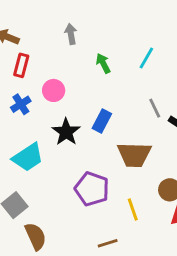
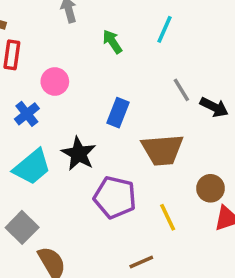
blue cross: (21, 104) -> (27, 114), moved
black star: (66, 132) -> (79, 154), moved

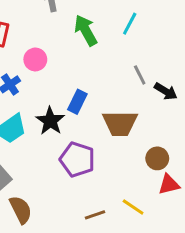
green arrow: (112, 42) -> (86, 30), size x1.5
blue rectangle: (118, 113) -> (77, 102), moved
yellow line: (168, 217) -> (133, 207), moved, turned -35

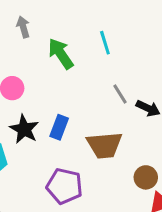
cyan line: (130, 24) -> (105, 43), turned -40
black star: (50, 121) -> (24, 129), moved

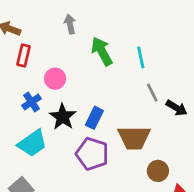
cyan line: (105, 43) -> (141, 57), moved
brown circle: (146, 177) -> (158, 171), moved
purple pentagon: (64, 186) -> (92, 154), moved

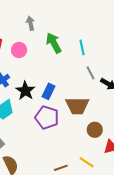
pink circle: (55, 79) -> (19, 50), moved

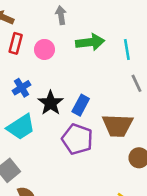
green arrow: (54, 43) -> (90, 42), turned 110

